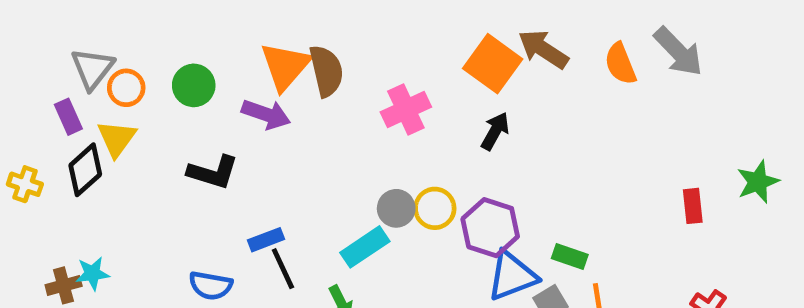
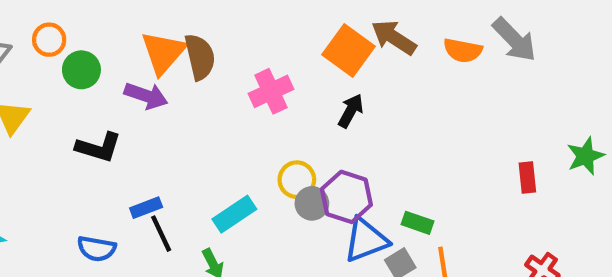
orange semicircle: (620, 64) -> (463, 50), turned -57
orange circle: (126, 88) -> (49, 40), moved
gray circle: (396, 208) -> (312, 203), moved

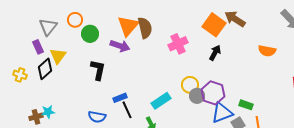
orange semicircle: (463, 50) -> (267, 51), moved
black L-shape: (99, 147) -> (98, 70), turned -95

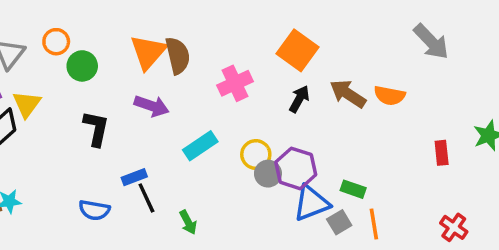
brown arrow: (235, 19) -> (348, 94), moved
purple arrow: (120, 46) -> (152, 106), moved
cyan rectangle: (161, 101) -> (200, 146), moved

